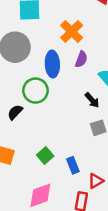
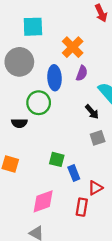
black semicircle: (15, 112) -> (19, 123), turned -133
green square: (45, 156) -> (57, 159), moved, turned -35

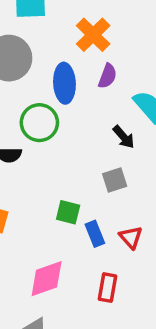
gray square: (98, 138) -> (115, 180), moved
red triangle: (95, 188) -> (131, 237), moved, turned -42

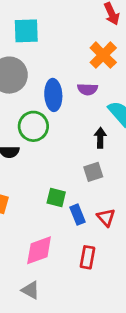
orange cross: (93, 35) -> (103, 55), moved
purple semicircle: (108, 76) -> (87, 89), turned 72
black arrow: (124, 137) -> (100, 138), turned -138

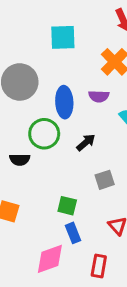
cyan square: (26, 31) -> (63, 37), moved
black arrow: (100, 138) -> (86, 142), moved, turned 48
blue rectangle: (78, 215) -> (73, 233), moved

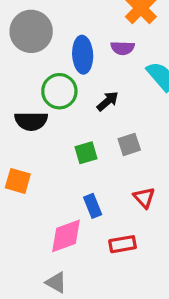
black semicircle: (20, 160) -> (31, 121), size x1.4
green square: (67, 206) -> (86, 153), moved, turned -30
red rectangle: (99, 266) -> (123, 244), turned 70

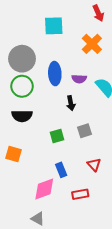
purple semicircle: (123, 48) -> (79, 79), moved
green circle: (59, 91) -> (22, 86), moved
black arrow: (108, 101) -> (71, 103), turned 120

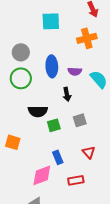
orange cross: (92, 44) -> (87, 38), turned 30
gray circle: (22, 59) -> (21, 52), size x0.7
black semicircle: (22, 116) -> (38, 111), moved

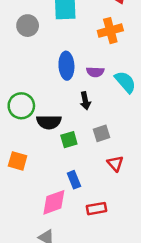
gray circle: (21, 52) -> (28, 26), moved
green circle: (21, 78) -> (21, 106), moved
red triangle: (89, 152) -> (115, 163), moved

